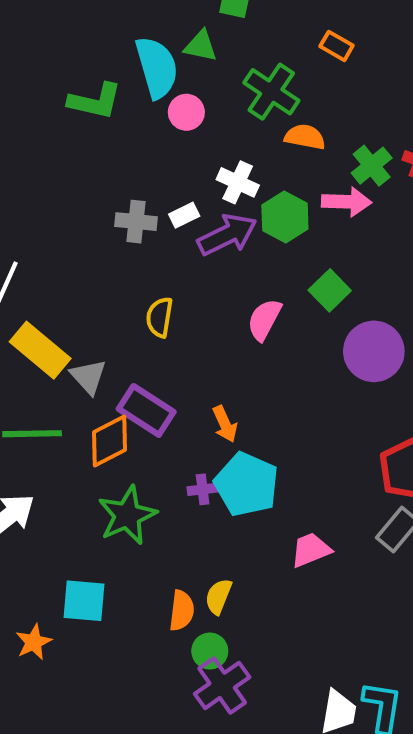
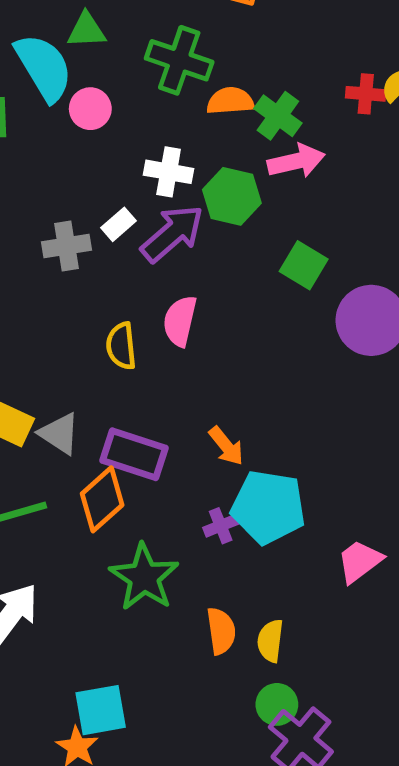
green cross: (372, 166) -> (278, 116), moved
pink semicircle: (264, 320) -> (180, 321), moved
cyan square: (84, 601) -> (101, 710), moved
orange semicircle: (182, 611) -> (221, 631), moved

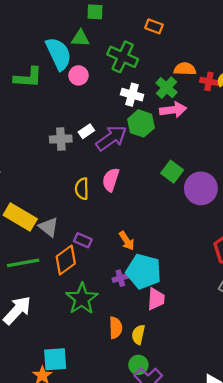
orange semicircle: (230, 101) -> (185, 69), moved
white cross: (169, 172) -> (132, 95), moved
green square: (304, 265) -> (172, 172), moved
purple rectangle: (134, 454) -> (83, 240), size x0.6
pink trapezoid: (360, 561) -> (156, 299), moved, turned 125

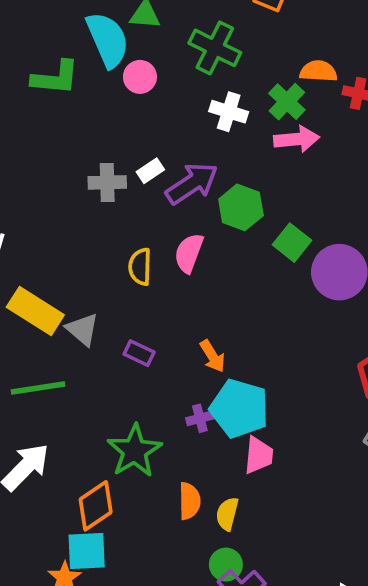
green hexagon: (141, 123) -> (241, 207), moved
orange diamond: (66, 260) -> (96, 506), moved

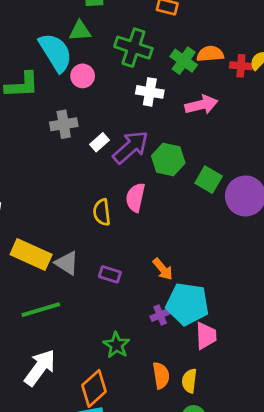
green cross: (287, 102) -> (184, 61), moved
gray cross: (107, 182) -> (64, 124), moved
green star: (134, 451) -> (116, 345), size x0.7

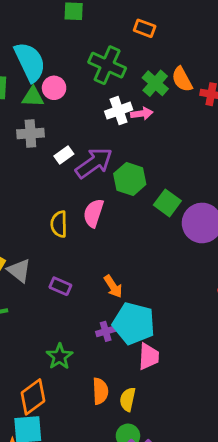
green triangle: (80, 31) -> (33, 97), moved
orange semicircle: (210, 54) -> (182, 79), turned -120
white cross: (150, 92) -> (119, 111), turned -35
pink arrow: (201, 105) -> (142, 114), moved, size x0.7

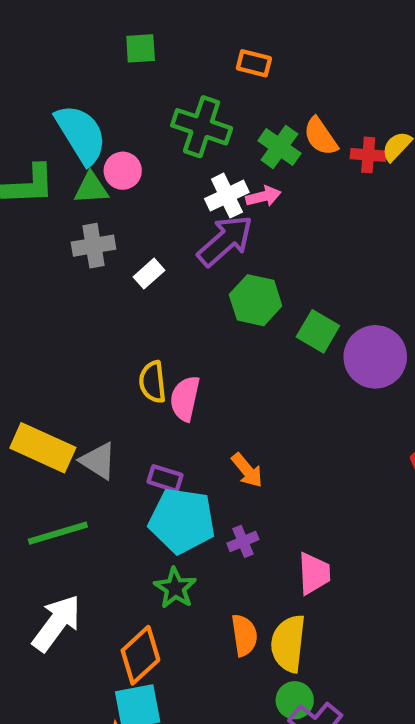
purple arrow: (94, 163) -> (225, 241), moved
pink semicircle: (94, 213) -> (185, 398), moved
cyan pentagon: (134, 323) -> (182, 521), moved
yellow semicircle: (128, 399) -> (288, 644), size x1.5

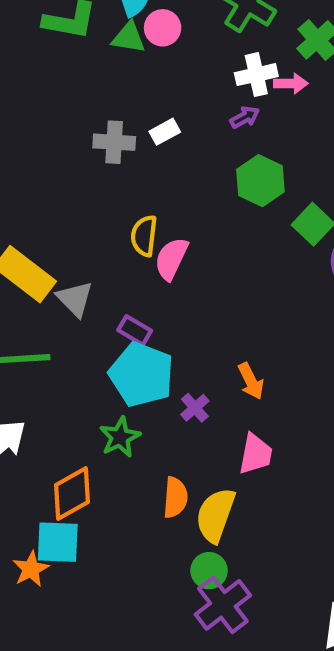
purple arrow: (225, 241) -> (245, 117), size x0.5
gray cross: (93, 246) -> (114, 142), moved
orange arrow: (247, 470) -> (251, 381), moved
purple cross: (243, 541) -> (195, 408), turned -32

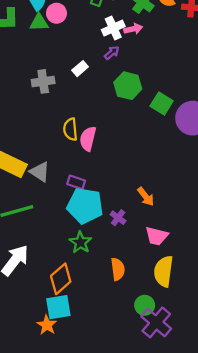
white rectangle: (165, 132) -> (80, 69), moved
pink trapezoid: (256, 454) -> (157, 236), turned 105
yellow semicircle: (215, 515) -> (164, 271), moved

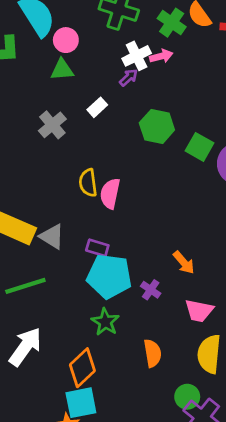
green triangle: (39, 22) -> (62, 70), moved
purple arrow: (112, 53) -> (129, 78), moved
gray cross: (43, 81) -> (52, 125), turned -30

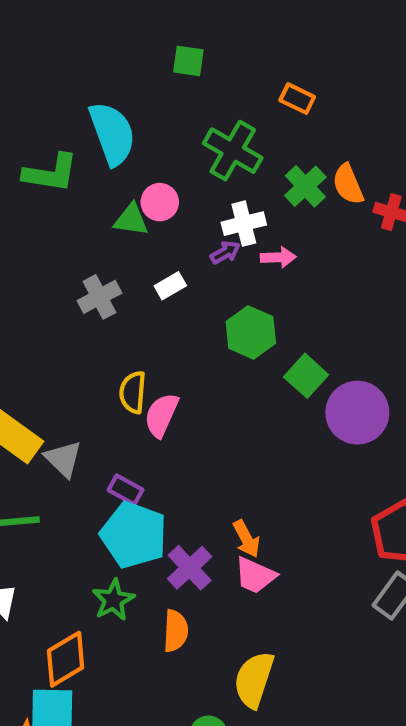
pink circle: (66, 40) -> (160, 202), moved
pink arrow: (161, 56) -> (278, 257), moved
purple cross: (151, 290) -> (190, 568), size x1.5
pink trapezoid: (199, 311) -> (255, 575), moved
orange semicircle: (152, 353) -> (176, 631), moved

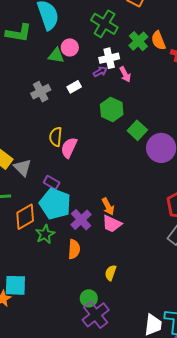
pink arrow: (278, 257) -> (125, 74), turned 63
orange diamond: (66, 659) -> (25, 217), moved
yellow semicircle: (254, 680) -> (111, 273), size x0.6

